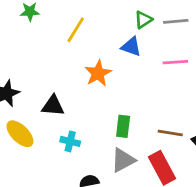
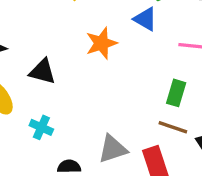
green rectangle: (123, 126) -> (176, 93), moved
cyan cross: (70, 141) -> (41, 127), moved

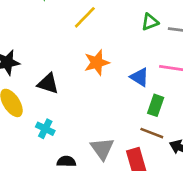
blue triangle: (145, 19) -> (140, 77), moved
gray triangle: (113, 149) -> (102, 149), turned -50

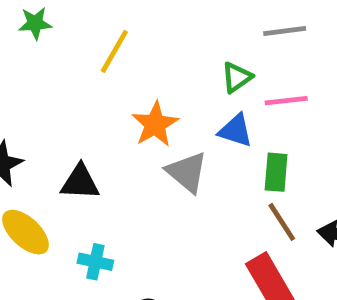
green triangle: (150, 22) -> (237, 77), moved
brown line: (152, 133) -> (282, 222), turned 50
gray triangle: (102, 149) -> (187, 172), moved

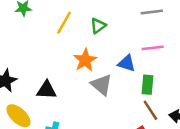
green triangle: (237, 77) -> (98, 26), moved

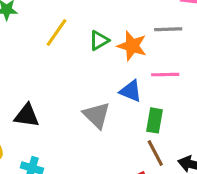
orange star: (85, 60) -> (132, 46), moved, turned -30

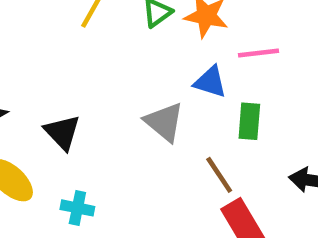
black triangle: (27, 116) -> (62, 132), turned 44
brown line: (155, 153) -> (219, 175), moved

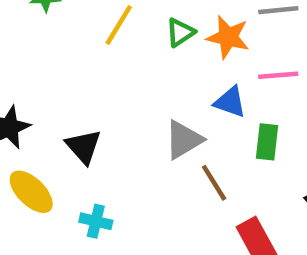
gray triangle: (164, 122) -> (184, 140), turned 48
brown line: (219, 175) -> (214, 183), moved

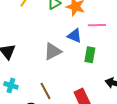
brown line: (214, 183) -> (45, 91), moved

